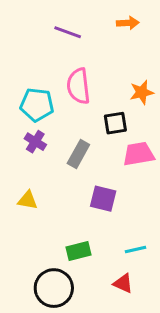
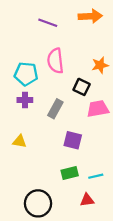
orange arrow: (128, 23) -> (90, 16), size x1.5
black square: (115, 123) -> (82, 87), turned 35
purple cross: (35, 142) -> (25, 100), turned -32
green rectangle: (78, 251) -> (70, 173), moved
red triangle: (123, 283) -> (87, 200), turned -32

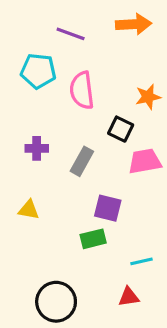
cyan pentagon: (26, 74) -> (38, 71), moved
green rectangle: (70, 173) -> (93, 239), moved

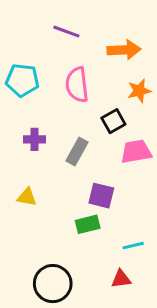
orange arrow: (134, 24) -> (124, 50), moved
cyan pentagon: (38, 71) -> (22, 80), moved
black square: (121, 129) -> (113, 121), turned 35

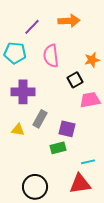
purple line: (66, 32) -> (32, 27), moved, turned -66
orange arrow: (124, 50) -> (69, 21), moved
purple cross: (34, 139) -> (23, 92), size x1.6
gray rectangle: (77, 151) -> (40, 119), moved
red triangle: (121, 279) -> (80, 184), size x1.6

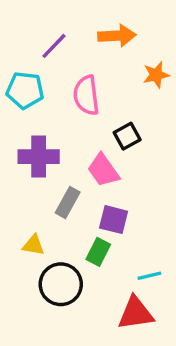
orange star: (92, 60) -> (156, 75), moved
pink trapezoid: (90, 100) -> (103, 170), moved, turned -115
yellow triangle: (18, 130) -> (34, 245), moved
green rectangle: (58, 148) -> (98, 252), turned -49
black circle: (35, 187) -> (61, 284), moved

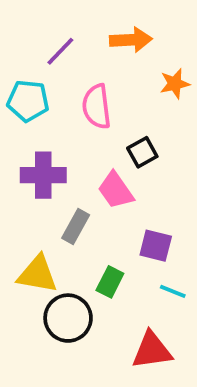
purple square: (114, 220) -> (156, 246), moved
yellow triangle: (34, 245) -> (38, 274), size x1.6
cyan line: (149, 276) -> (173, 291), moved, turned 35

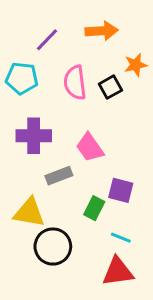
black square: (142, 152) -> (110, 87), moved
gray rectangle: (76, 227) -> (59, 176), turned 40
green rectangle: (110, 282) -> (94, 208), moved
cyan line: (173, 291) -> (121, 238), moved

